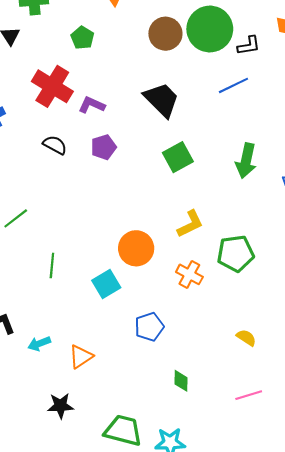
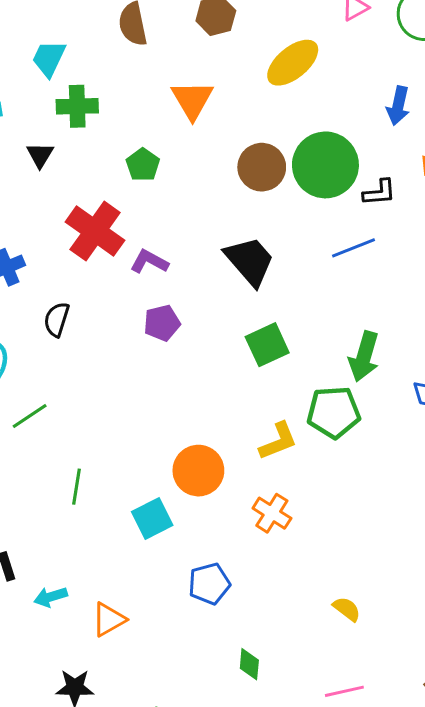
black semicircle: (55, 145) -> (57, 319), moved, turned -105
green pentagon: (236, 253) -> (334, 412), moved

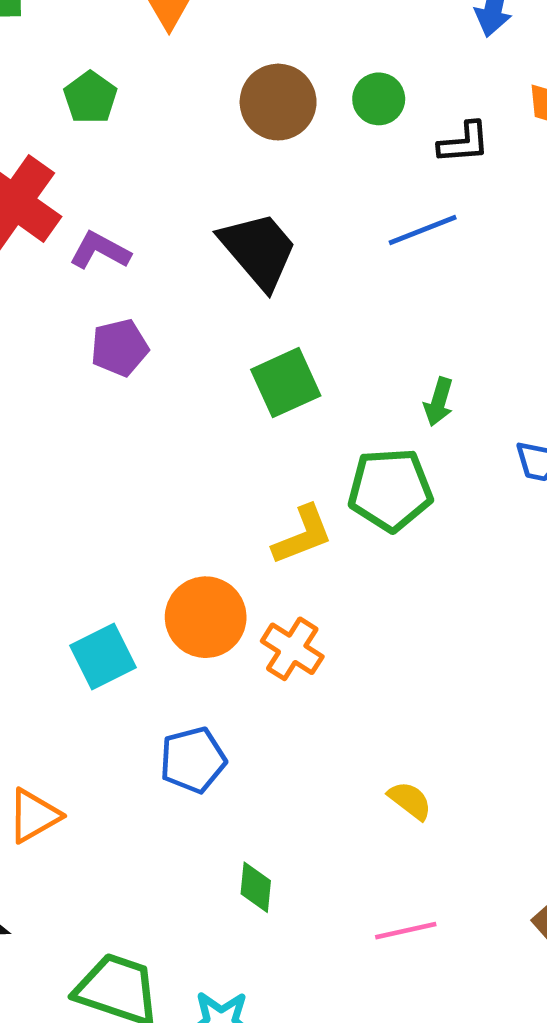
green circle: (325, 165) -> (379, 99), size x0.5
green arrow: (364, 357) -> (439, 402), size x0.6
orange circle: (198, 471) -> (206, 617), moved

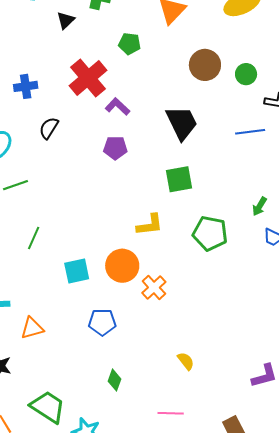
green pentagon: (90, 98) -> (130, 44), turned 30
green arrow: (439, 402) -> (259, 206), moved
yellow L-shape: (303, 535) -> (150, 225), moved

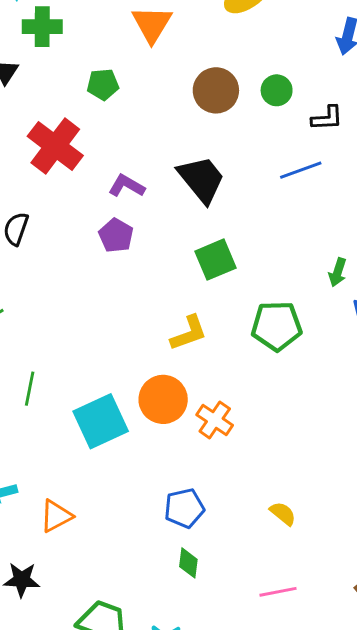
purple L-shape: (118, 107) -> (127, 186), moved
purple pentagon: (115, 148) -> (116, 235), turned -30
cyan square: (77, 271) -> (101, 421), size x1.4
blue pentagon: (102, 322) -> (184, 508), moved

